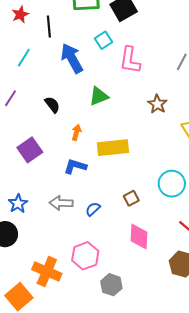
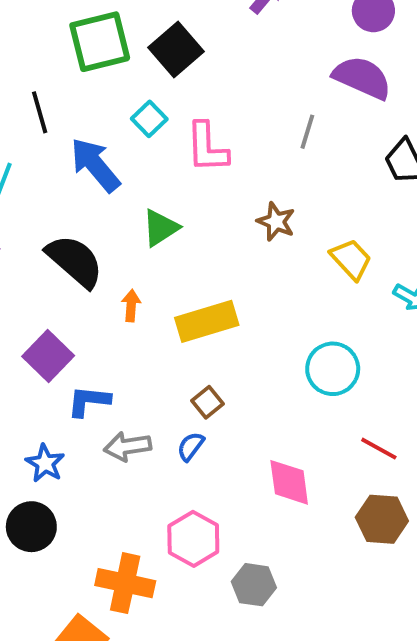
black semicircle: (52, 105) -> (75, 261), size x1.8
blue L-shape: (75, 166) -> (89, 401), moved
brown square: (131, 198) -> (208, 402), moved

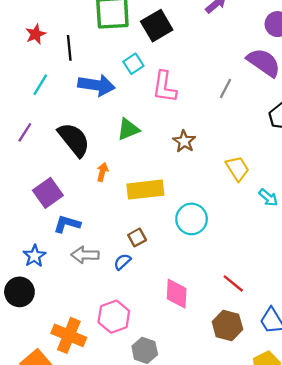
blue arrow: (95, 165) -> (96, 85), turned 128
brown star: (276, 222) -> (184, 141), moved
cyan circle: (333, 369) -> (192, 219), moved

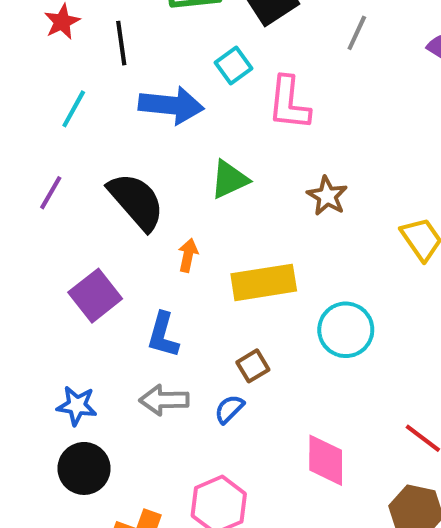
gray line: (225, 88) -> (357, 33), moved
blue L-shape: (67, 224) -> (163, 335), moved, turned -88
blue star: (34, 256) -> (77, 406), turned -30
black circle: (19, 292) -> (84, 468), moved

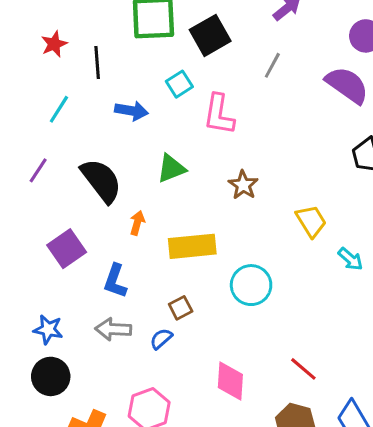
blue arrow: (171, 105) -> (131, 111), size x0.7

